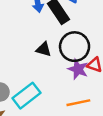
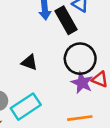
black triangle: (44, 49) -> (29, 62), moved

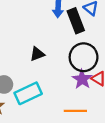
black triangle: (29, 62) -> (37, 54), turned -49

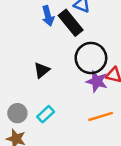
cyan rectangle: (28, 93) -> (46, 114), size x0.6

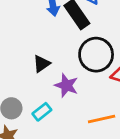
purple star: (97, 81) -> (66, 85), moved

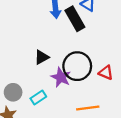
black circle: (96, 55) -> (77, 66), moved

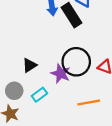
black triangle: (42, 57) -> (30, 65), moved

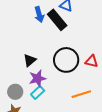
black triangle: (30, 65) -> (30, 60), moved
purple star: (61, 74) -> (37, 78), moved, turned -30

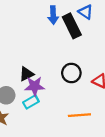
black triangle: (30, 60) -> (26, 74), moved
black circle: (66, 60) -> (71, 73), size x0.7

